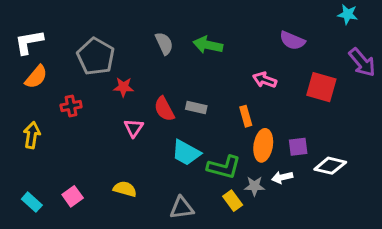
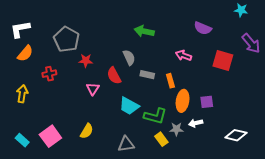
gray semicircle: (164, 43) -> (129, 57), moved
gray rectangle: (196, 107) -> (147, 75), moved
white diamond: (330, 166) -> (236, 135), moved
yellow semicircle: (125, 189) -> (87, 131), turned 105
pink square: (73, 196) -> (50, 136), size x1.5

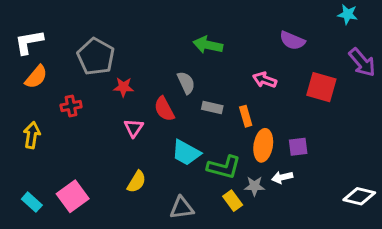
yellow semicircle: (87, 131) -> (137, 182), moved
white diamond: (236, 135) -> (359, 196), moved

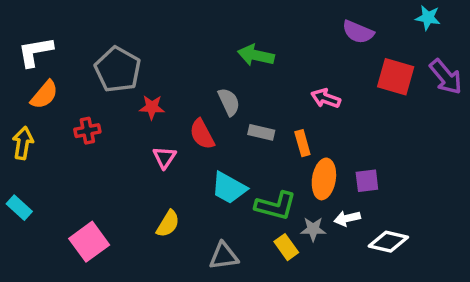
purple semicircle: (292, 41) -> (358, 32), moved
red square: (321, 87) -> (396, 77), moved
yellow arrow: (32, 135) -> (23, 143), moved
white diamond: (359, 196) -> (388, 242), moved
cyan rectangle: (32, 202) -> (19, 208), moved

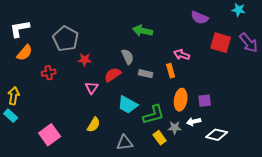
red semicircle: (202, 134) -> (113, 75), turned 84
yellow arrow: (23, 143) -> (14, 96), moved
orange rectangle: (302, 143) -> (171, 71), moved
green L-shape: (276, 206) -> (154, 115), turned -30

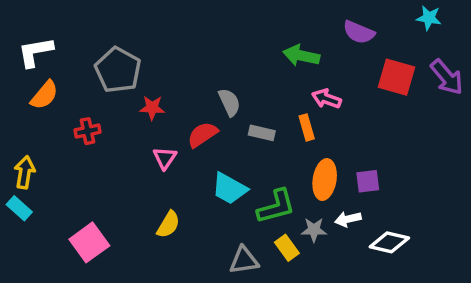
green arrow: (143, 31) -> (301, 56), moved
gray triangle: (125, 143) -> (244, 260), moved

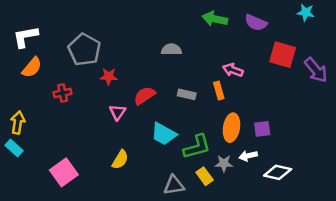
green arrow: (301, 56) -> (215, 19), moved
purple arrow: (447, 77) -> (316, 70), moved
gray semicircle: (229, 102) -> (171, 50), moved, turned -66

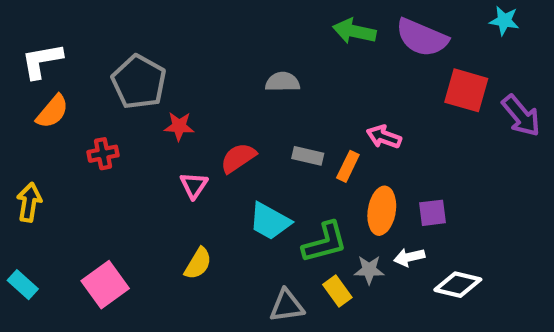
purple semicircle: (256, 23) -> (422, 38), size x1.4
pink arrow: (233, 70) -> (384, 137), moved
orange rectangle: (219, 90) -> (348, 166), moved, turned 42
cyan rectangle: (14, 148) -> (23, 285), moved

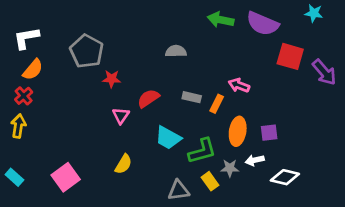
red cross: (103, 154) -> (24, 96), moved, turned -30

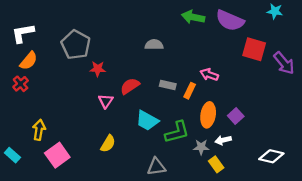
yellow arrow: (18, 126) -> (39, 130), moved
purple square: (269, 133) -> (236, 116), turned -35
white diamond: (285, 177) -> (271, 156), moved
yellow rectangle: (210, 181) -> (216, 164), moved

